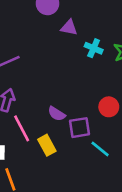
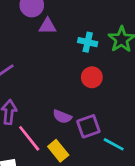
purple triangle: (69, 28) -> (48, 26), moved
red circle: (109, 107) -> (92, 77), moved

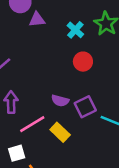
cyan cross: (88, 42) -> (75, 30), turned 36
pink line: (29, 138) -> (32, 124), turned -76

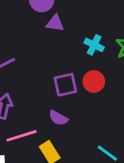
cyan cross: (75, 30) -> (94, 45), turned -30
purple square: (85, 107) -> (65, 85), moved

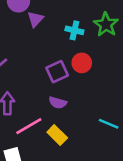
purple triangle: (55, 23) -> (35, 19), turned -42

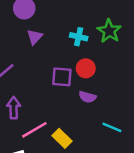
purple triangle: (35, 19) -> (35, 37), moved
purple square: (57, 72) -> (62, 77), turned 30
purple semicircle: (58, 103) -> (87, 97), moved

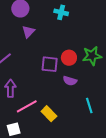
green star: (109, 31) -> (92, 56), moved, turned 30
cyan cross: (79, 37) -> (61, 12), moved
cyan line: (112, 127) -> (89, 106), turned 49

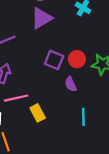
purple triangle: (28, 32) -> (42, 18), size x1.5
purple semicircle: (70, 81) -> (71, 84), turned 32

